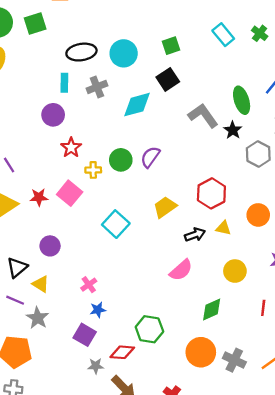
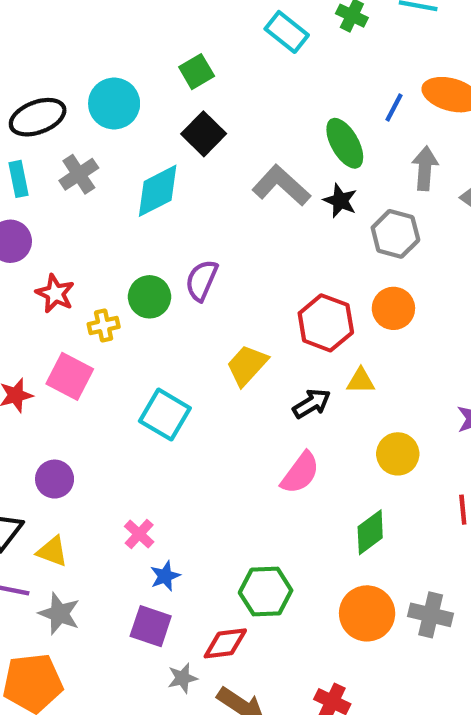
orange circle: (258, 215) -> (393, 308), moved

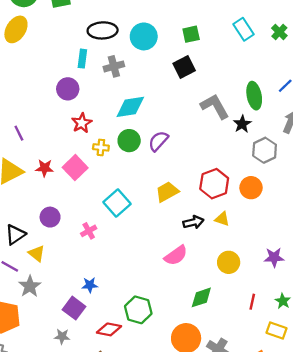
cyan diamond: (158, 191) -> (130, 107), moved
pink cross: (139, 534) -> (89, 231), moved
gray star: (182, 678) -> (62, 336), moved

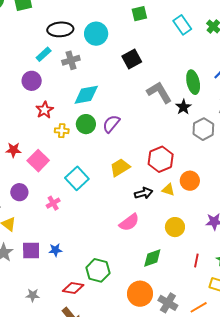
green square: (191, 34) -> (139, 14), moved
cyan rectangle: (82, 59) -> (44, 54), turned 42
pink square: (75, 168) -> (38, 161), moved
orange circle: (251, 188) -> (190, 181), moved
purple square: (74, 308) -> (31, 251), moved, turned -36

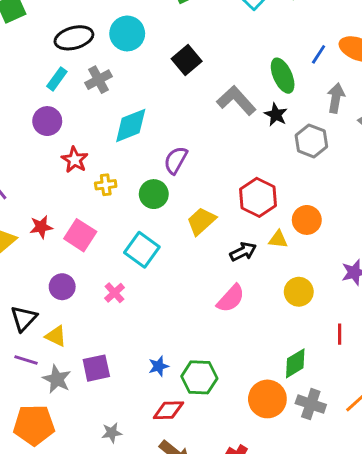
green circle: (86, 124) -> (154, 194), moved
blue star: (55, 250) -> (159, 366), moved
green diamond: (152, 258) -> (295, 363), moved

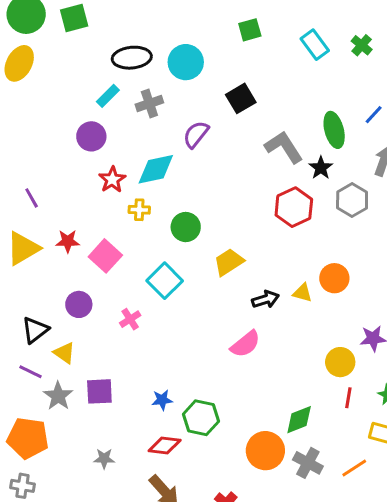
cyan diamond: (131, 125) -> (156, 169), moved
purple semicircle: (176, 160) -> (196, 134), moved
red hexagon: (258, 197) -> (294, 207), moved
yellow circle: (299, 292) -> (340, 362), moved

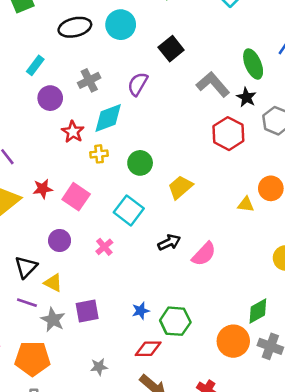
cyan rectangle: (108, 96) -> (35, 65), moved
gray cross: (149, 103) -> (89, 80), moved
black arrow: (265, 299) -> (169, 242), moved

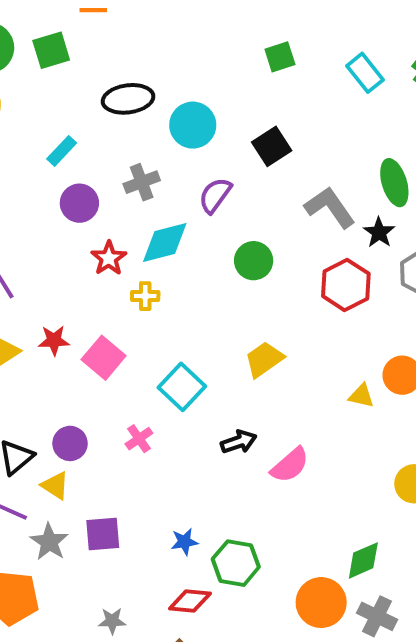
cyan circle: (121, 25) -> (193, 125), moved
green circle: (140, 163) -> (254, 261), moved
purple circle: (60, 241) -> (70, 443), moved

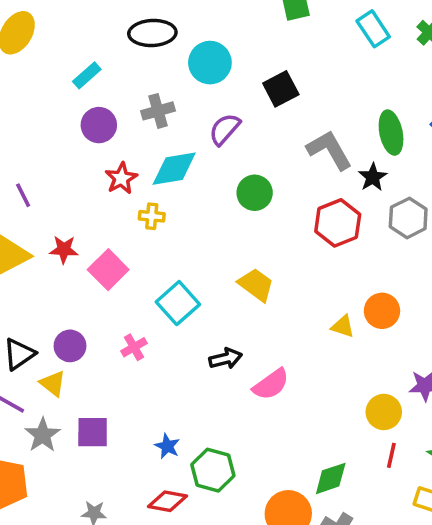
yellow trapezoid: (264, 359) -> (256, 285), turned 66
blue star: (184, 542) -> (167, 446), turned 30

